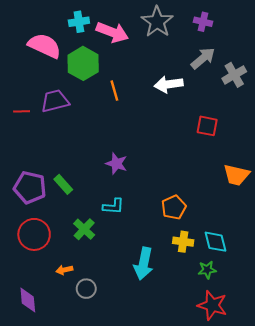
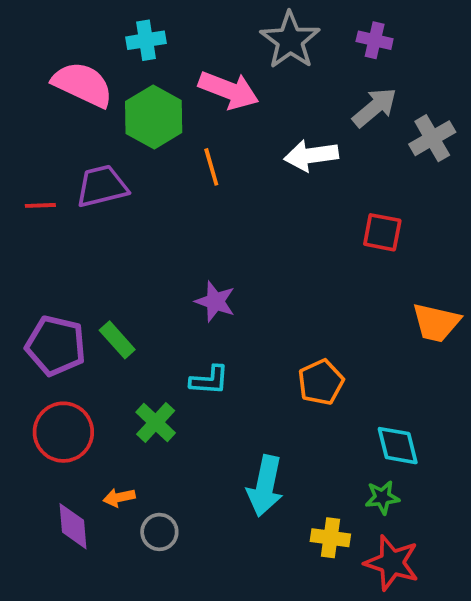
pink arrow: (112, 32) -> (229, 90), moved
yellow cross: (183, 242) -> (330, 538), moved
purple diamond: (28, 300) -> (73, 526), moved

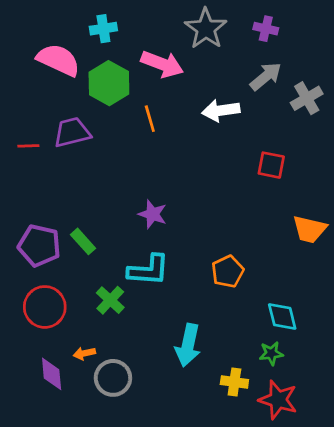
cyan L-shape: (209, 380) -> (148, 270), size x1.5
gray circle: (159, 532) -> (113, 378), size x1.4

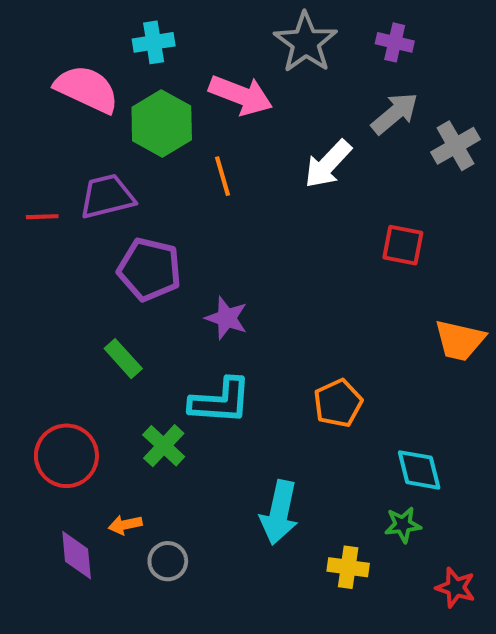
white arrow: (221, 110) -> (328, 164), turned -39
purple pentagon: (39, 246) -> (150, 269), moved
gray circle: (113, 378) -> (168, 561), size x0.7
red star: (278, 400) -> (456, 588), moved, size x0.7

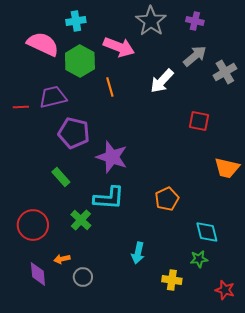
purple star: (227, 318) -> (112, 157), size x1.5
cyan arrow: (279, 513) -> (138, 253), size x0.7

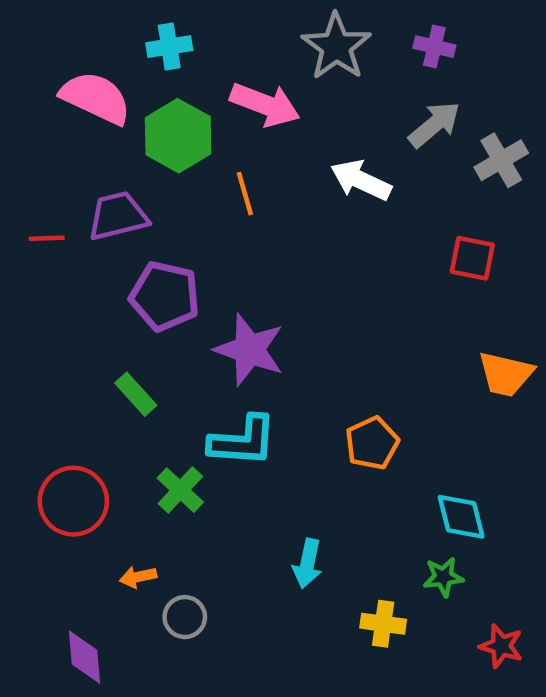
white arrow: (162, 81) -> (361, 180), turned 72
red square: (199, 121) -> (472, 258), moved
purple diamond: (38, 274) -> (84, 657), moved

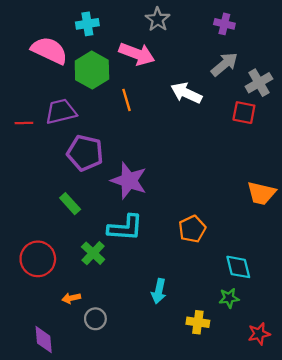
gray star: (336, 47) -> (158, 19), moved, size x0.7
red square: (472, 258) -> (244, 113), moved
red star: (501, 646) -> (259, 334), turned -30

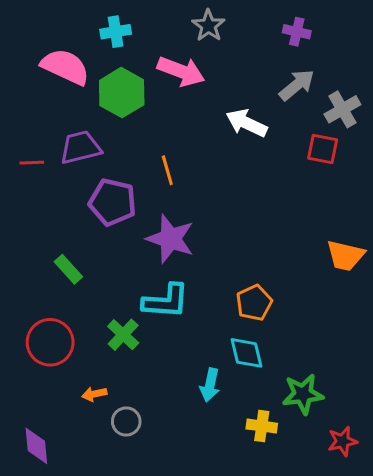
orange line: (126, 100) -> (167, 170), moved
green rectangle: (70, 204) -> (68, 269), moved
cyan diamond: (238, 267) -> (247, 353), moved
green star: (229, 298) -> (303, 394), size x1.5
purple diamond: (44, 340) -> (36, 446), moved

